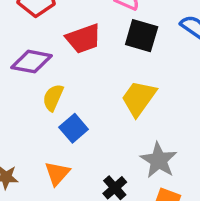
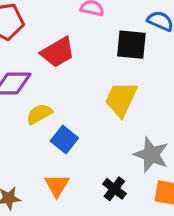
black square: (142, 36) -> (131, 45), moved
yellow semicircle: (53, 98) -> (39, 114), turned 48

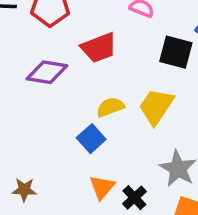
yellow semicircle: (39, 114) -> (110, 107), moved
orange triangle: (57, 185) -> (102, 187), moved

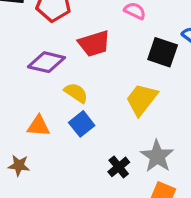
yellow semicircle: (110, 107) -> (76, 93), moved, turned 50
orange triangle: (102, 187) -> (38, 126), moved, turned 50
black cross: (134, 198) -> (119, 167), moved

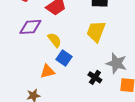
yellow semicircle: (76, 93) -> (54, 40), turned 35
orange triangle: (38, 126) -> (47, 71), moved

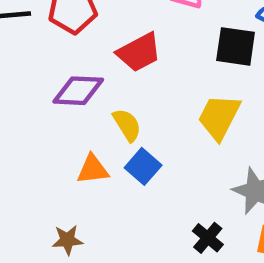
orange triangle: (47, 71) -> (93, 169), moved
black cross: (95, 77) -> (208, 238), moved

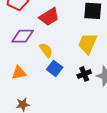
orange triangle: (93, 169) -> (19, 73), moved
black cross: (208, 238) -> (84, 74), moved, turned 32

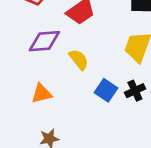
blue square: (55, 68) -> (106, 90), moved

